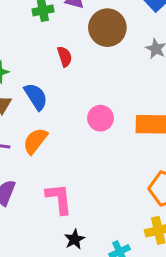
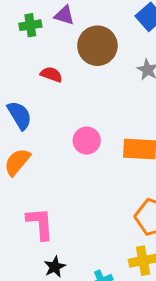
red semicircle: (65, 57) -> (51, 74), turned -54

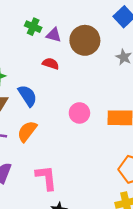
purple triangle: (64, 15) -> (54, 35), moved
green cross: (30, 25) -> (33, 27), turned 35

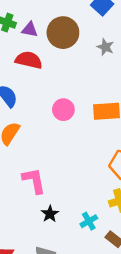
red semicircle: (51, 64) -> (29, 60), size x1.5

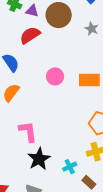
red semicircle: (29, 60) -> (30, 35), turned -50
black star: (50, 214) -> (39, 159), size x1.6

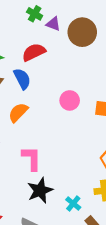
red semicircle: (30, 35) -> (34, 52), moved
cyan cross: (70, 167) -> (73, 204), turned -32

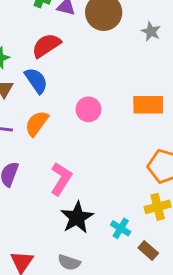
pink circle: (70, 100) -> (88, 109), moved
pink L-shape: (32, 158) -> (61, 179), turned 40

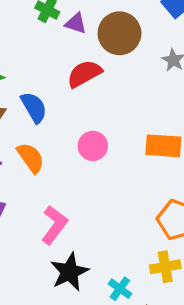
red semicircle: (46, 45) -> (84, 74), moved
orange semicircle: (37, 123) -> (31, 158), turned 104

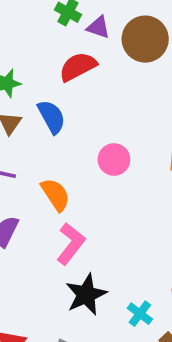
red semicircle: (84, 74) -> (78, 67), moved
orange semicircle: (31, 158) -> (55, 195), moved

